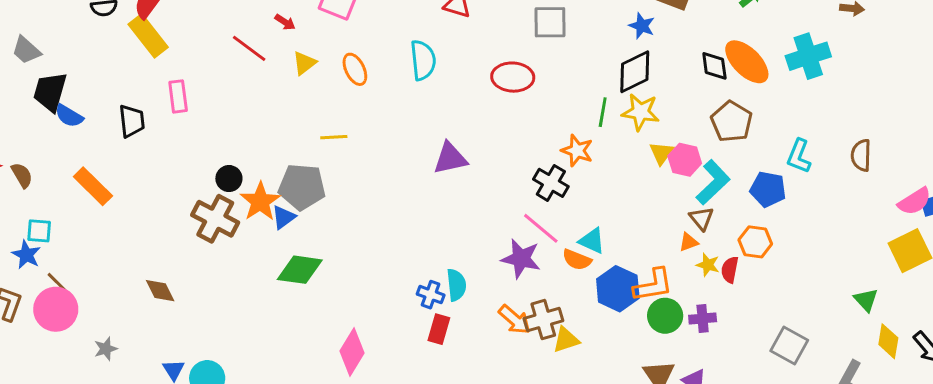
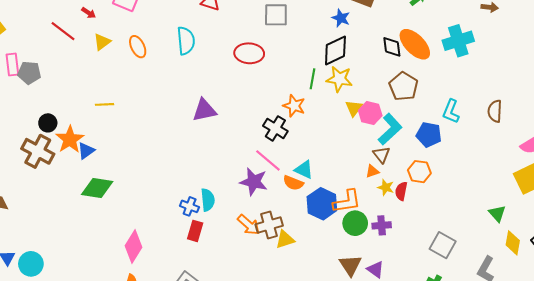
yellow line: (334, 137) -> (105, 104), moved
gray pentagon: (302, 187) -> (29, 73), moved, size x0.7

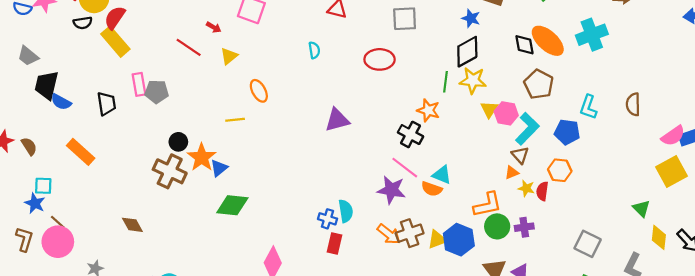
cyan semicircle: (186, 41) -> (314, 50), size x0.6
orange ellipse: (138, 47) -> (259, 91), moved
blue hexagon: (322, 204) -> (459, 240), moved
yellow triangle: (285, 239) -> (437, 239), moved

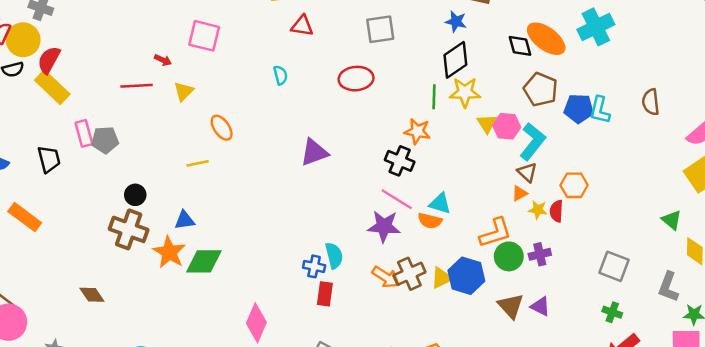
red line: (189, 47) -> (137, 86), turned -32
blue pentagon: (567, 132) -> (579, 109), moved
orange star: (202, 157) -> (169, 252), moved
blue triangle: (219, 168) -> (185, 220), turned 36

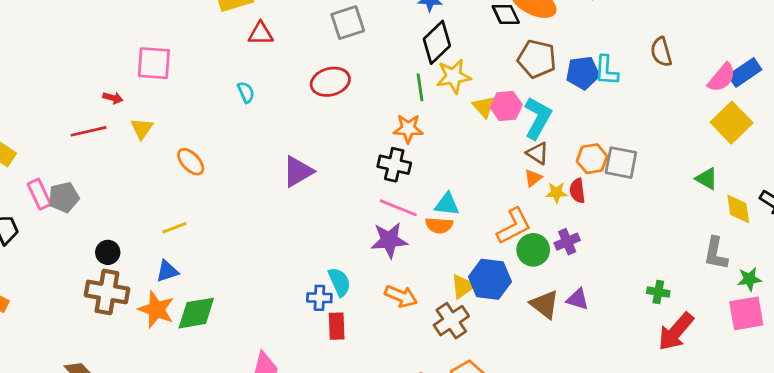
yellow line: (198, 163) -> (174, 228), moved
gray square: (614, 266) -> (621, 163), moved
brown cross: (409, 274) -> (451, 321), moved

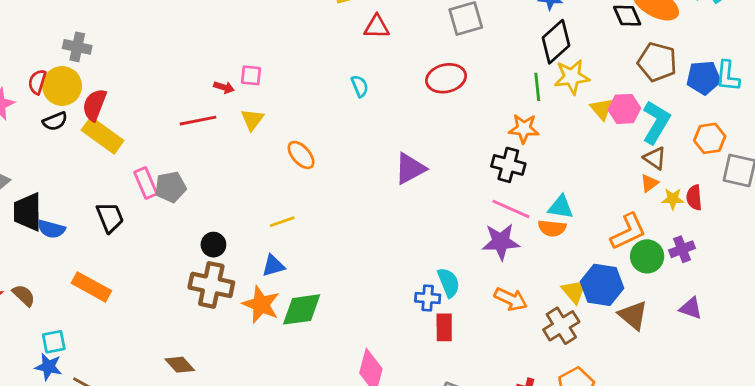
pink square: (154, 63) -> (251, 75), moved, size x0.6
orange hexagon: (592, 159) -> (710, 138), moved
yellow triangle: (463, 286) -> (574, 291), turned -36
brown triangle: (545, 304) -> (633, 315), moved

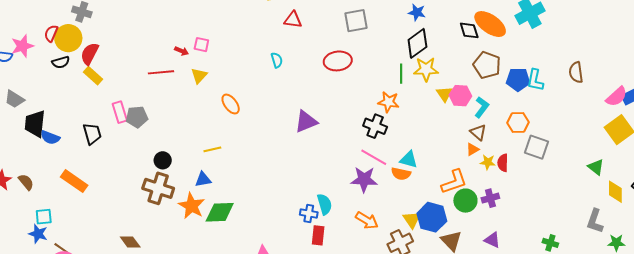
cyan L-shape: (656, 122) -> (482, 107), size x0.7
yellow rectangle: (103, 135) -> (93, 76), size x0.7

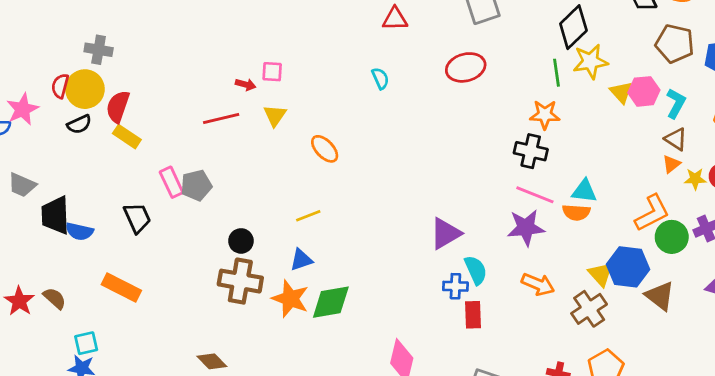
purple triangle: (306, 122) -> (445, 234), moved

